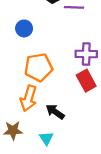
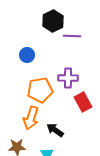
purple cross: (86, 54) -> (68, 78), moved

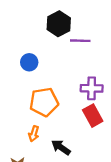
purple cross: (68, 78) -> (92, 88), moved
orange arrow: (31, 118) -> (34, 134), size x0.6

